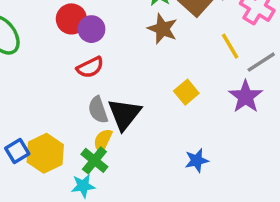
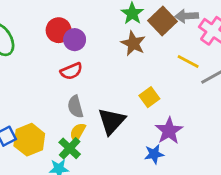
yellow line: (230, 46) -> (188, 62), turned -35
purple star: (246, 97) -> (169, 131), moved
black triangle: (124, 114) -> (112, 121), moved

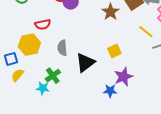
red semicircle: (71, 71) -> (43, 24), moved
yellow semicircle: (78, 132) -> (17, 75), moved
yellow hexagon: (29, 140) -> (29, 45), moved

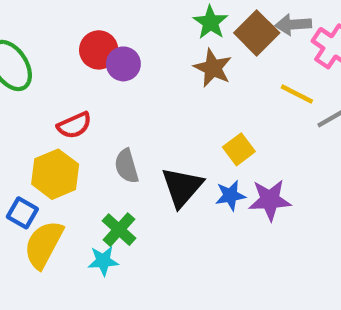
blue square: (11, 59) -> (22, 213), turned -32
yellow semicircle: (17, 75) -> (44, 244), size x1.6
purple star: (124, 77) -> (270, 200), turned 30
blue star: (110, 91) -> (230, 195), moved

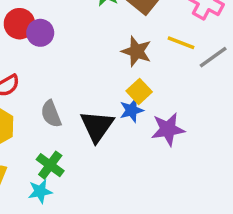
brown star: (213, 68) -> (136, 51), moved
blue star: (230, 195) -> (131, 110), moved

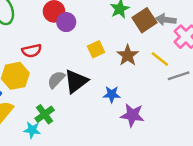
yellow square: (139, 91) -> (96, 49), moved
gray semicircle: (51, 114) -> (56, 80), turned 48
black triangle: (97, 126) -> (76, 81), moved

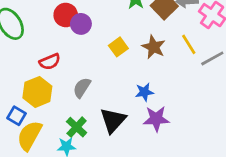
yellow line: (160, 59) -> (189, 44), turned 30
black triangle: (76, 81) -> (113, 120), moved
purple star: (132, 115) -> (156, 119), moved

